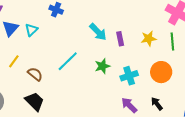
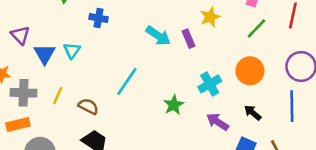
yellow star: (149, 38) -> (210, 17), moved
green line: (172, 41) -> (256, 29), turned 60
green star: (102, 66) -> (174, 105), moved

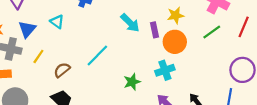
cyan triangle: (72, 50) -> (57, 22), turned -40
blue triangle: (45, 54) -> (27, 29), moved
orange circle: (250, 71) -> (175, 42), moved
brown semicircle: (88, 106) -> (62, 70), turned -77

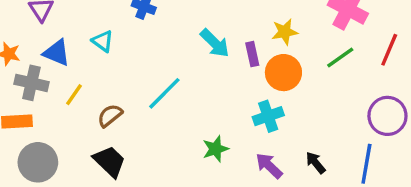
blue triangle: (27, 29) -> (57, 53), turned -48
green star: (132, 82) -> (215, 149), moved

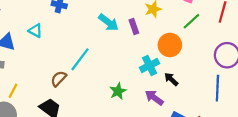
orange circle: (283, 73) -> (170, 45), moved
yellow line: (74, 95) -> (13, 91), moved
brown semicircle: (110, 116) -> (59, 79), moved
black arrow: (316, 163) -> (171, 79), moved

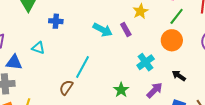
orange circle: (170, 45) -> (172, 40), moved
black arrow: (171, 79) -> (179, 76), moved
purple arrow: (154, 98) -> (155, 90), turned 108

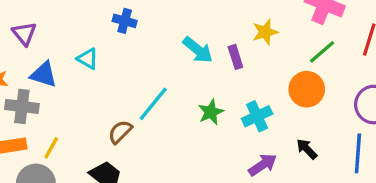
green star: (121, 90) -> (211, 112), moved

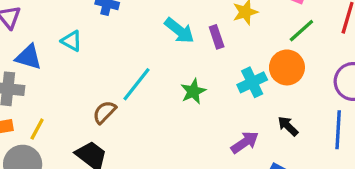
cyan cross: (257, 116) -> (252, 82), moved

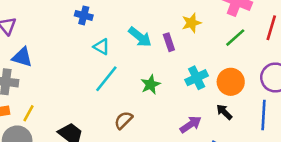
cyan triangle: (72, 41) -> (101, 47), moved
orange circle: (287, 67) -> (231, 82), moved
brown semicircle: (104, 112) -> (123, 120), moved

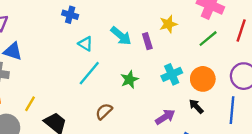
yellow line: (28, 113) -> (30, 104), moved

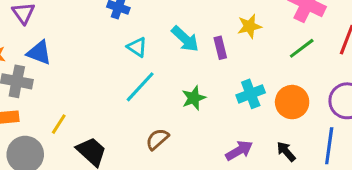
black arrow: (196, 106) -> (286, 152), moved

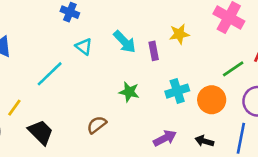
green line: (302, 48) -> (233, 69), moved
cyan line: (140, 87) -> (50, 74), moved
green star: (194, 98) -> (129, 92), turned 30
black arrow: (286, 152) -> (204, 141), turned -36

